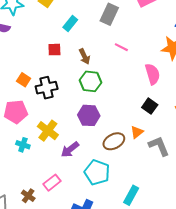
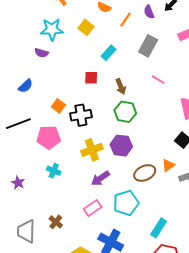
yellow cross: (48, 131) -> (92, 150), moved, turned 30
cyan pentagon: (97, 172) -> (126, 203), turned 30
pink rectangle: (52, 183) -> (93, 208), moved

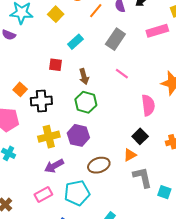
orange triangle: (168, 165) -> (130, 155), moved

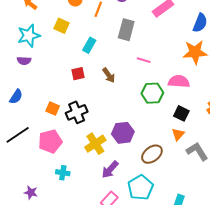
green hexagon: (86, 102) -> (152, 93), moved
pink semicircle: (148, 105) -> (179, 81), turned -60

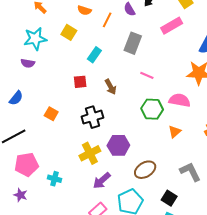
black cross: (77, 112) -> (92, 117), moved
black square: (181, 113) -> (169, 198), moved
orange triangle: (178, 134) -> (175, 132), moved
pink pentagon: (50, 141) -> (26, 165), moved

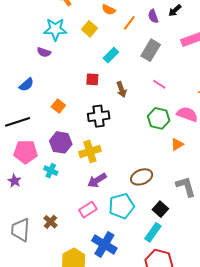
purple hexagon: (118, 145) -> (61, 142), moved

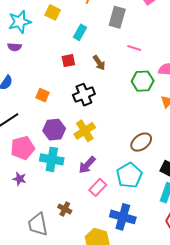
cyan cross: (51, 171) -> (52, 159), size x1.6
purple arrow: (97, 180) -> (87, 165), moved

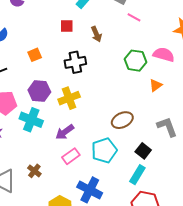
pink line: (134, 48) -> (134, 17), moved
orange square: (42, 95) -> (35, 55), turned 32

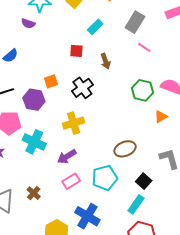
orange square: (35, 55) -> (51, 81), moved
black cross: (75, 62) -> (82, 88), turned -30
purple hexagon: (39, 91) -> (34, 100), moved

